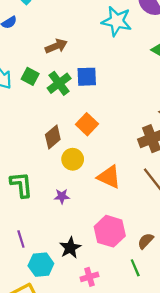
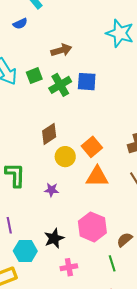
green square: (30, 76) -> (34, 76), turned 35
orange square: (87, 124) -> (92, 147), moved
orange triangle: (109, 177) -> (97, 177), turned -30

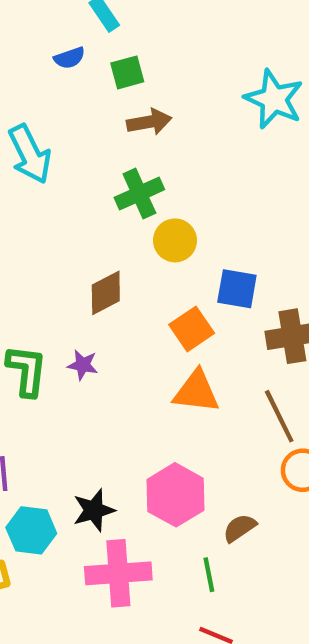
green square: (34, 76) -> (127, 72), moved
blue square: (87, 82) -> (237, 289), moved
yellow circle: (65, 157) -> (175, 240), moved
purple star: (51, 190) -> (83, 365), moved
pink cross: (69, 267) -> (118, 573), size x1.8

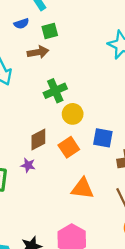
brown arrow: (149, 122) -> (38, 52), moved
orange square: (192, 329) -> (69, 147), moved
purple star: (83, 365) -> (28, 165), moved

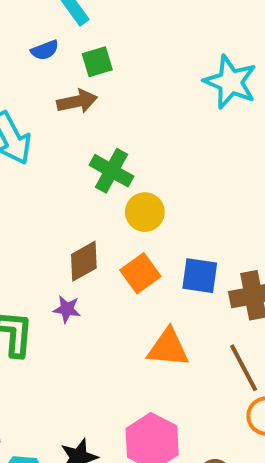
green cross: (55, 91) -> (111, 171), turned -35
blue square: (103, 138) -> (200, 276), moved

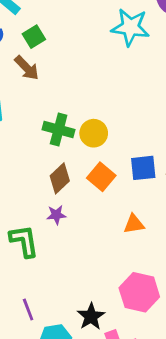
brown arrow: (77, 101) -> (27, 68), turned 72
green cross: (111, 171) -> (59, 130), moved
orange triangle: (168, 348) -> (134, 224), size x0.7

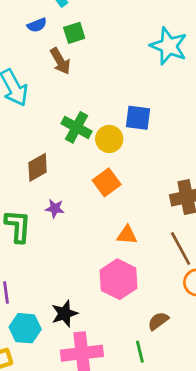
blue square: (143, 168) -> (138, 118), moved
brown diamond: (60, 178) -> (38, 167), moved
pink hexagon: (139, 292) -> (118, 279), moved

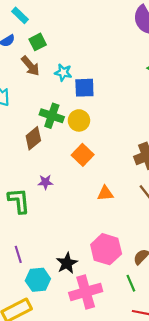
cyan star: (169, 46) -> (63, 72), moved, size x0.6
blue square: (138, 118) -> (84, 88), moved
brown diamond: (38, 167) -> (33, 138), moved
pink hexagon: (118, 279) -> (106, 249), moved

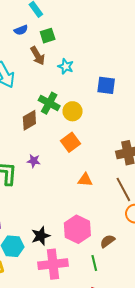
blue square: (84, 88) -> (106, 85), moved

